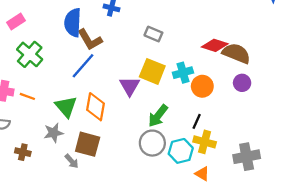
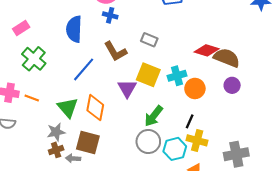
brown L-shape: (90, 40) -> (115, 51), moved
brown cross: (23, 152) -> (56, 150), moved, turned -32
gray arrow: (72, 161) -> (73, 158), turned 136

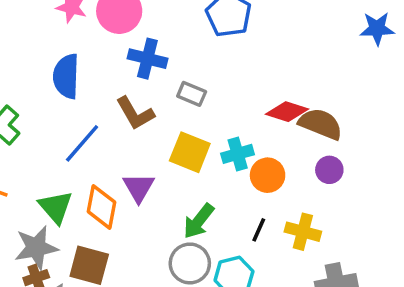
blue cross: (110, 15) -> (147, 59), moved, size x1.5
purple triangle: (127, 88) -> (139, 188), moved
gray star: (56, 132) -> (36, 248), size x1.4
yellow cross: (197, 140) -> (303, 232), moved

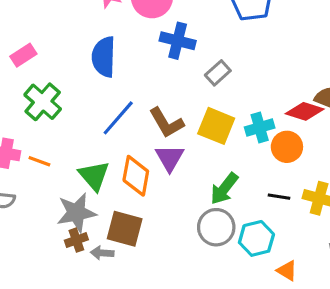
gray rectangle: (192, 94) -> (218, 73), turned -65
red diamond: (287, 112) -> (305, 111), moved
brown L-shape: (135, 113) -> (166, 123), moved
black line: (259, 230) -> (279, 197), turned 75

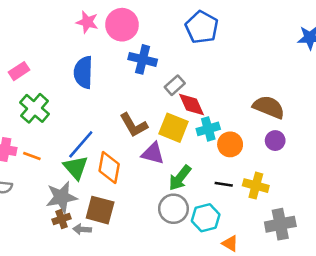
red diamond: (305, 111) -> (191, 104), moved, turned 48
blue line: (118, 118) -> (81, 144), moved
purple triangle: (170, 158) -> (153, 153), moved, turned -45

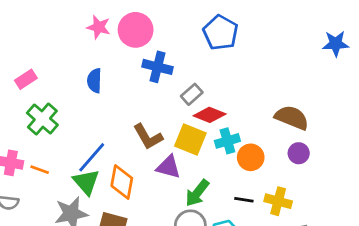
blue semicircle: (83, 72) -> (94, 81), size x0.7
red diamond: (191, 104) -> (210, 115), turned -44

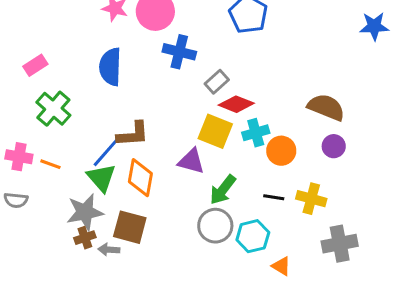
blue semicircle: (94, 81) -> (110, 67), size x1.4
brown L-shape: (148, 137) -> (133, 134), moved, turned -64

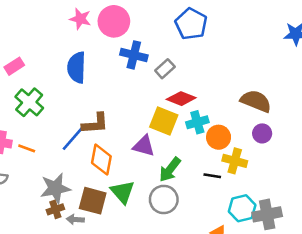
gray rectangle: (217, 82) -> (165, 69), moved
green triangle: (101, 178) -> (123, 192), moved
yellow cross: (311, 199) -> (235, 161), moved
cyan hexagon: (253, 236) -> (242, 208), moved

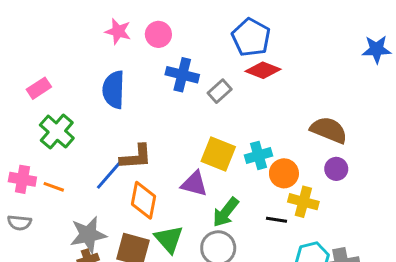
pink circle: (114, 21) -> (158, 34), size x0.7
red diamond: (181, 99) -> (263, 70), moved

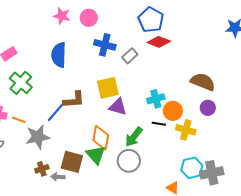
yellow square: (218, 154) -> (108, 88), moved, turned -35
purple triangle: (194, 184) -> (118, 107), moved
orange diamond: (143, 200) -> (101, 138), moved
black line: (276, 220) -> (159, 124), moved
gray star: (88, 235) -> (38, 137), moved

